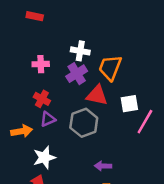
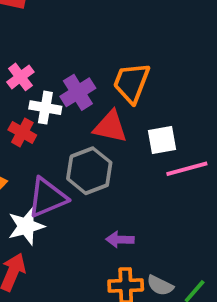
white cross: (80, 51) -> (45, 108), moved
pink cross: (41, 64) -> (20, 77), turned -35
purple triangle: (48, 119) -> (47, 197), moved, size x1.6
pink line: (145, 122) -> (187, 169), turned 45

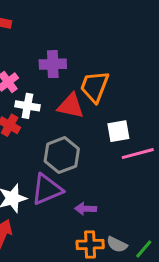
purple cross: (78, 92) -> (53, 64), moved, turned 30
red triangle: (110, 127) -> (71, 106), moved
purple triangle: (47, 197) -> (47, 189), moved

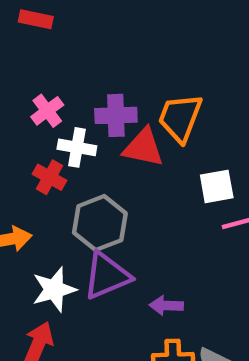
purple cross: (53, 64) -> (116, 115), moved
gray hexagon: (62, 155) -> (100, 223), moved

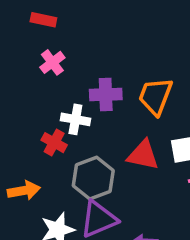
pink cross: (47, 111) -> (52, 62), moved
red triangle: (143, 147) -> (143, 155), moved

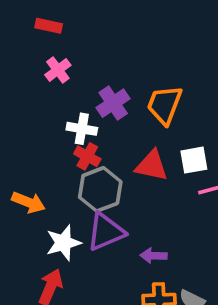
purple cross: (106, 94) -> (113, 103), turned -32
red cross: (54, 143) -> (87, 156), moved
orange arrow: (24, 191) -> (28, 202), turned 32

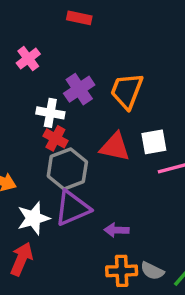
red rectangle: (49, 26) -> (79, 18), moved

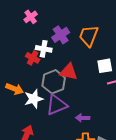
red cross: (55, 138) -> (33, 58), moved
red triangle: (115, 147) -> (69, 72), moved
white star: (33, 218) -> (34, 99), moved

